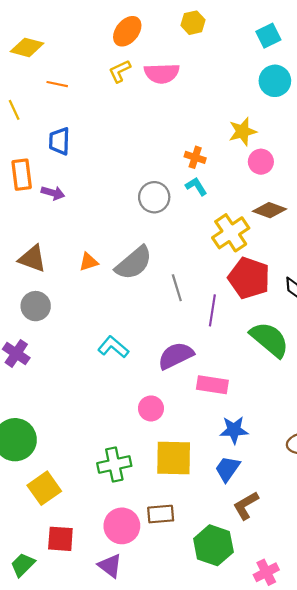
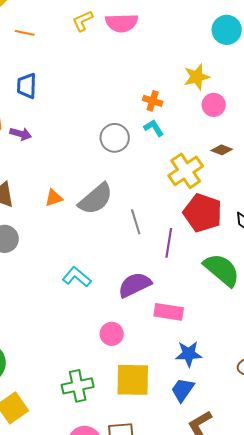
brown diamond: (270, 210) -> (222, 150), size x0.7

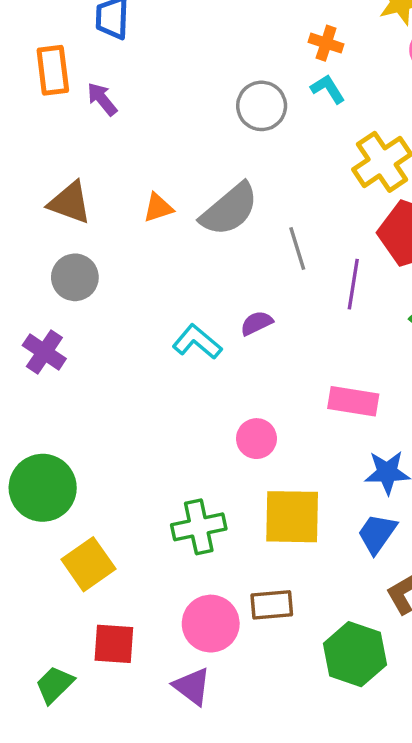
purple arrow: (21, 134) -> (102, 99), turned -145
purple semicircle: (135, 285) -> (256, 323), moved, size x0.6

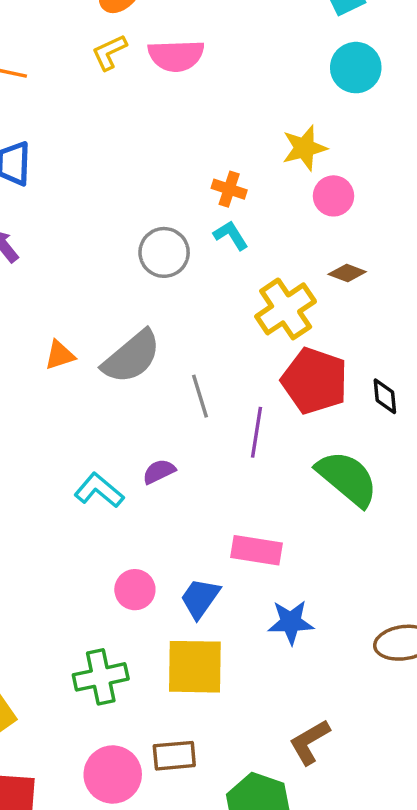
pink circle: (256, 439) -> (135, 590), moved
blue trapezoid: (377, 534) -> (200, 598), moved

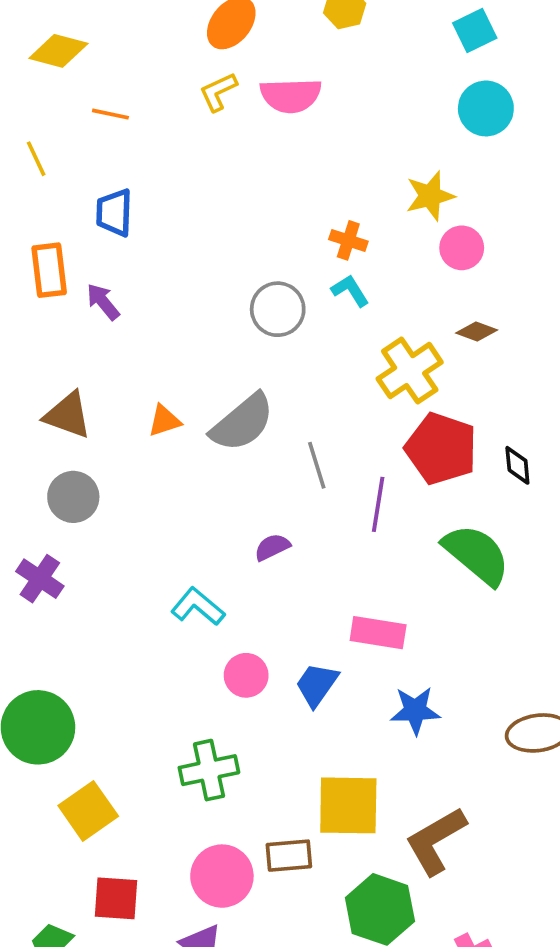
cyan L-shape: (99, 490) -> (198, 607), moved
yellow square: (195, 667) -> (348, 805), moved
brown L-shape: (310, 742) -> (436, 841), size x1.4

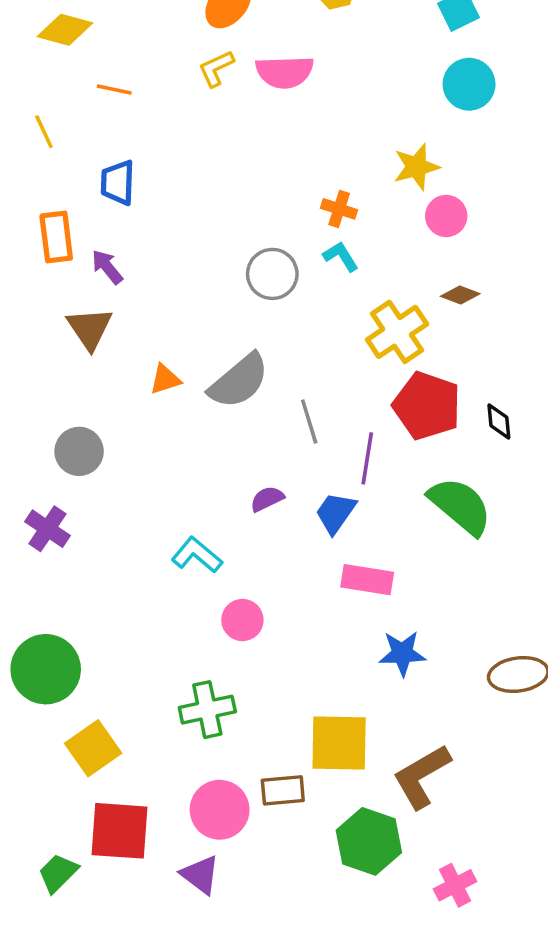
brown triangle: (68, 415) -> (90, 328), moved, turned 36
blue trapezoid: (317, 685) -> (336, 513), moved
red square: (116, 898) -> (119, 831), size x1.4

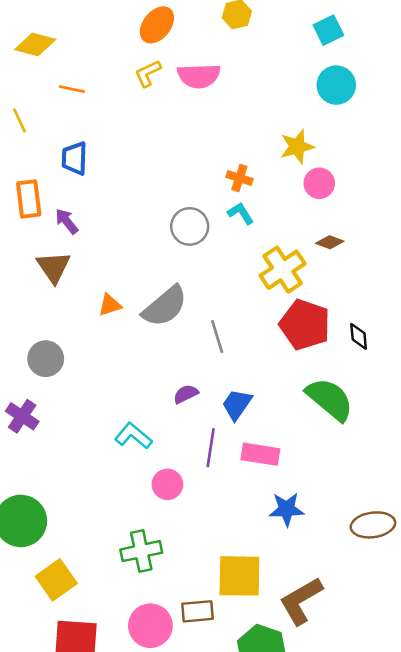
purple line: (367, 458) -> (211, 448), moved

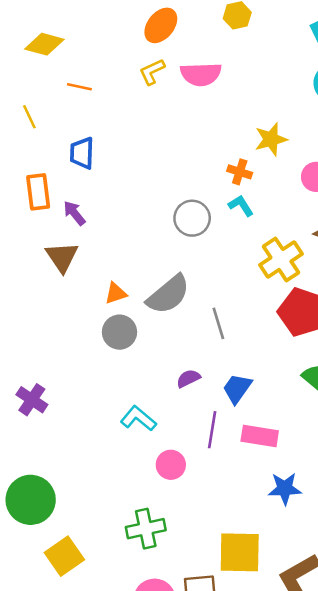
yellow star: (297, 147) -> (271, 139), moved
gray circle: (46, 359) -> (119, 332), moved

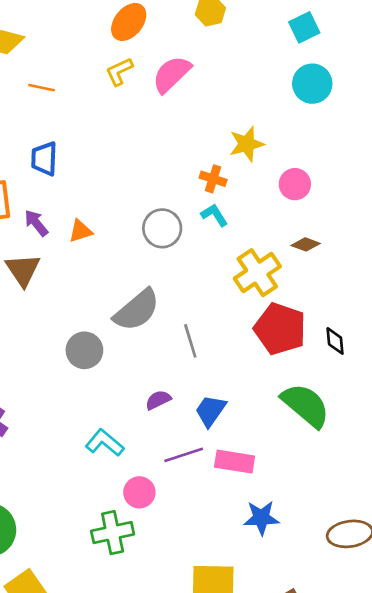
pink semicircle: (201, 74) -> (172, 74), turned 138
orange triangle: (116, 293) -> (80, 231), moved
purple line: (212, 430) -> (184, 455), turned 63
green cross: (146, 529) -> (113, 533), moved

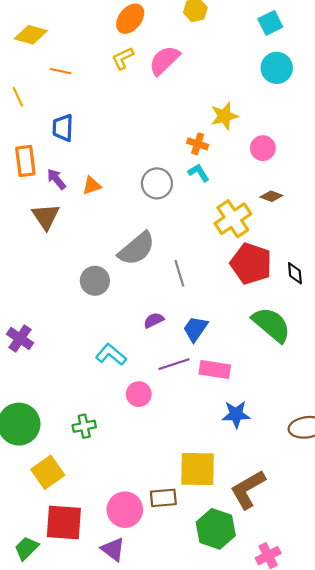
green cross: (113, 533) -> (84, 426), moved, size x0.7

